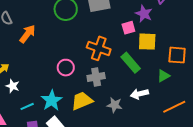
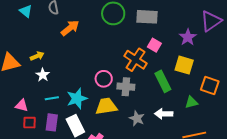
pink square: (128, 28) -> (154, 45), moved, turned 32
pink circle: (66, 68) -> (104, 79), moved

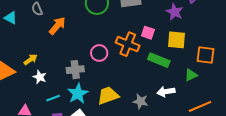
pink square: (154, 45) -> (148, 33), moved
pink circle: (104, 79) -> (99, 53), moved
green rectangle: (163, 81) -> (159, 60), turned -30
gray cross: (126, 87) -> (75, 70), moved

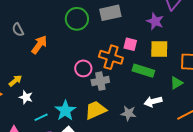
gray cross: (75, 70) -> (100, 81), moved

